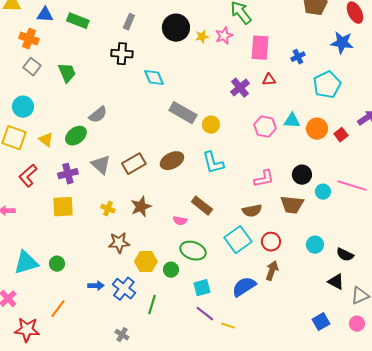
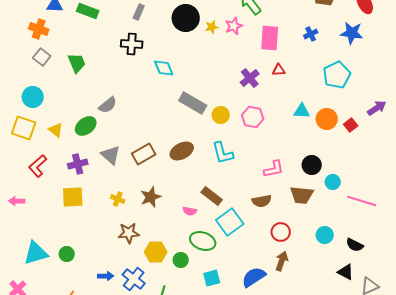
blue cross: (298, 57) -> (311, 34), moved
pink hexagon: (265, 127) -> (253, 117), moved
pink line: (352, 186) -> (362, 201), moved
cyan square: (238, 240) -> (230, 222), moved

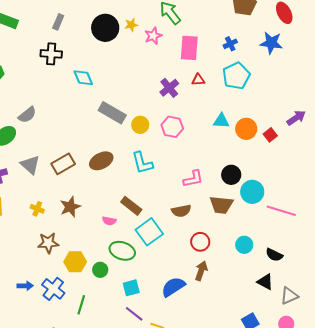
yellow star: (212, 27) -> (131, 25), moved
cyan pentagon: (337, 75) -> (236, 76), moved
cyan circle: (333, 182) -> (252, 192), size x1.5

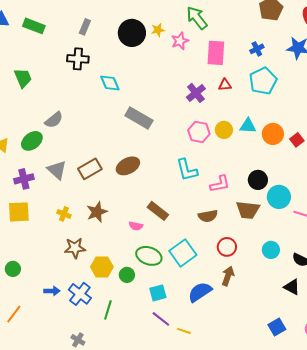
yellow circle: (140, 125) -> (224, 130), moved
cyan L-shape: (142, 163) -> (187, 170), moved
cyan square: (149, 232) -> (183, 253), moved

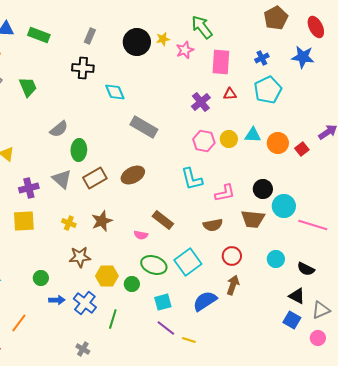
green ellipse: (32, 141) -> (79, 150), moved, turned -50
green circle: (13, 269) -> (41, 278), moved
blue square: (277, 327) -> (292, 320), moved, turned -30

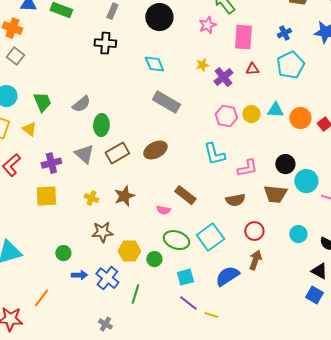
yellow star: (163, 39) -> (202, 65), moved
green trapezoid: (28, 87) -> (42, 102), moved
cyan diamond: (115, 92) -> (154, 64), moved

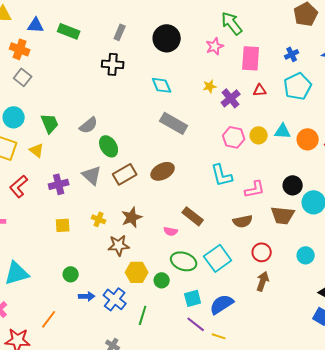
green ellipse: (101, 125) -> (109, 146), turned -35
yellow square: (46, 196) -> (63, 225), moved, size x0.7
brown star: (102, 232) -> (119, 245), moved
blue semicircle: (227, 276) -> (222, 304), moved

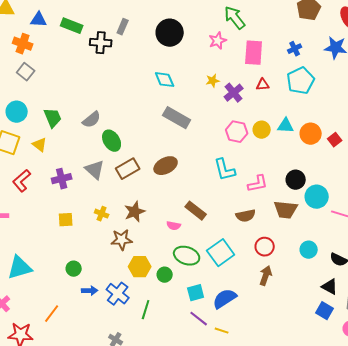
black cross: (113, 64) -> (101, 43), moved

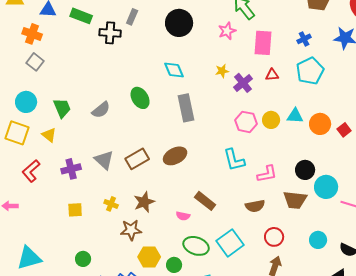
gray rectangle: (177, 118) -> (186, 108), turned 48
green ellipse: (112, 141) -> (140, 98), moved

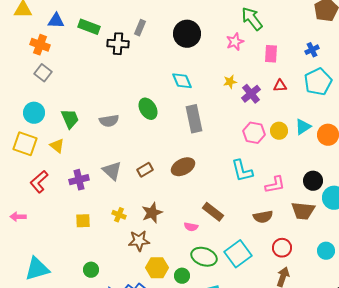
pink rectangle: (263, 43) -> (271, 54), size x0.7
gray semicircle: (101, 110) -> (109, 121), turned 30
cyan triangle: (295, 116) -> (303, 127), turned -36
brown rectangle: (137, 159) -> (145, 170), size x0.7

